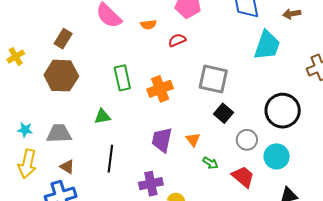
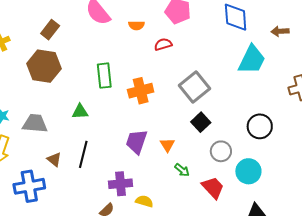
gray square: (213, 79) -> (195, 87), turned 32
black circle: (283, 111) -> (260, 126), size x0.7
brown triangle: (67, 167) -> (54, 159), moved

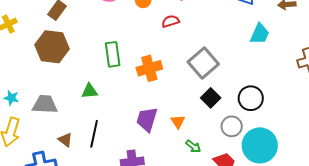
cyan trapezoid: (252, 60) -> (260, 34), size x0.7
black circle: (260, 126) -> (251, 98), moved
cyan circle: (248, 171) -> (260, 145), size x1.4

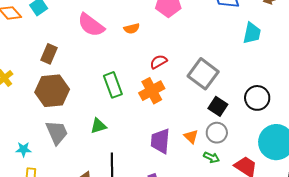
red semicircle: (170, 21) -> (159, 62), moved
gray trapezoid: (45, 104) -> (57, 133), moved, turned 76
gray circle: (232, 126) -> (217, 133), moved

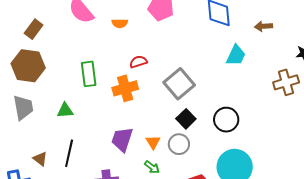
green arrow: (212, 157) -> (152, 167), moved

